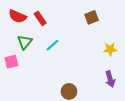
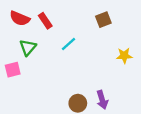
cyan line: (52, 45) -> (68, 44), moved
purple arrow: (110, 79) -> (102, 100), moved

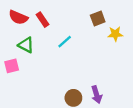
green triangle: (28, 47) -> (26, 45), turned -42
yellow star: (124, 56) -> (115, 34), moved

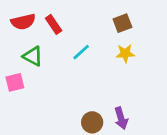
red semicircle: (18, 17) -> (23, 22), turned -36
yellow star: (115, 34) -> (125, 53), moved

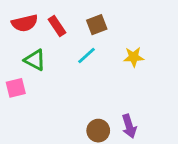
brown square: (122, 23) -> (97, 25), moved

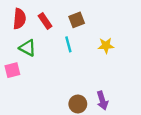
red semicircle: (25, 23) -> (19, 19), turned -72
cyan line: (86, 55) -> (68, 44), turned -63

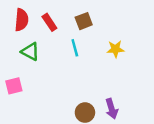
pink square: (12, 70) -> (14, 86), moved

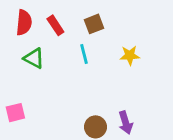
pink square: (14, 86) -> (15, 113), moved

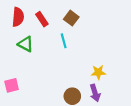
brown square: (94, 24) -> (71, 18), turned -32
yellow star: (130, 55) -> (98, 72), moved

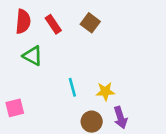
cyan line: (64, 41) -> (72, 87), moved
yellow star: (98, 72) -> (105, 91), moved

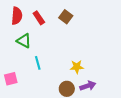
cyan line: (72, 87) -> (38, 63), moved
purple arrow: (120, 117) -> (88, 86), turned -91

